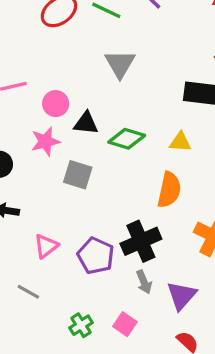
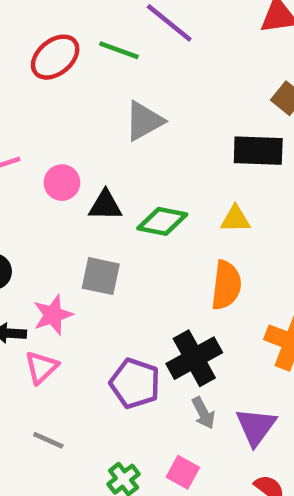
gray triangle: (120, 64) -> (144, 121), turned 36
pink star: (45, 141) -> (53, 315), moved
pink triangle: (46, 246) -> (41, 367), moved

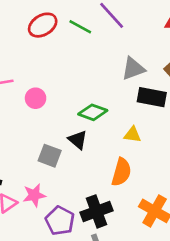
gray triangle: (144, 121) -> (133, 69), moved
black triangle: (105, 205) -> (78, 140), moved, turned 30
green diamond: (162, 221) -> (93, 112), moved
pink star: (53, 315) -> (34, 195), moved

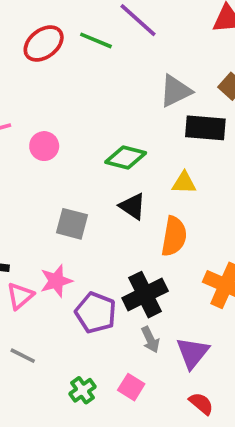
black triangle: (78, 140) -> (133, 206), moved

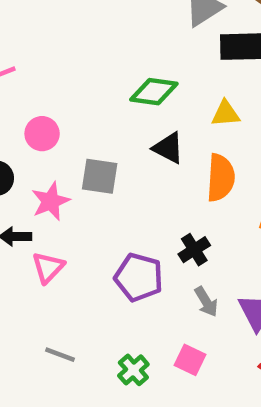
pink circle: (44, 146) -> (42, 134), moved
pink star: (56, 281) -> (51, 201), moved
black cross: (145, 295) -> (194, 250), size x0.6
gray line: (23, 356) -> (60, 355), moved

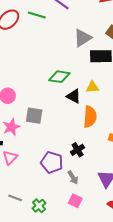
black triangle: (168, 148) -> (74, 96), moved
gray arrow: (206, 302) -> (73, 177), moved
green cross: (133, 370) -> (39, 206), moved

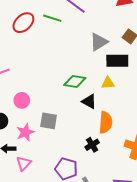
yellow triangle: (92, 87) -> (108, 83), moved
black cross: (78, 150) -> (92, 145), moved

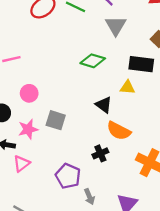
gray triangle: (99, 42) -> (116, 26), moved, turned -36
green diamond: (75, 81) -> (93, 61), moved
orange semicircle: (106, 122) -> (119, 131), turned 105

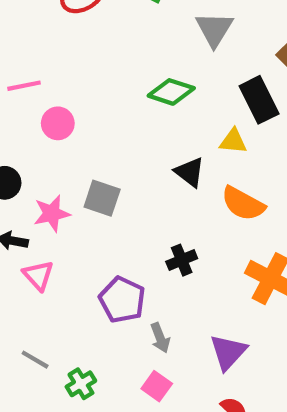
black rectangle: (141, 64) -> (259, 100), turned 55
pink circle: (29, 93) -> (58, 123), moved
orange semicircle: (119, 131) -> (243, 204), moved
pink triangle: (21, 164) -> (38, 275), turned -36

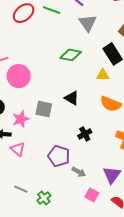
pink circle: (58, 123) -> (19, 76), size x1.5
black triangle: (190, 172) -> (72, 98), moved
gray arrow: (160, 338) -> (79, 172), turned -32
pink square: (157, 386) -> (92, 195), moved

